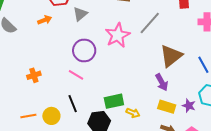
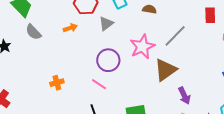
brown triangle: (171, 56) -> (166, 70), moved

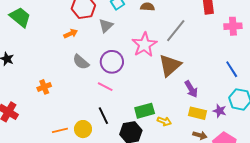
gray semicircle: (33, 32) -> (81, 62), moved
orange cross: (57, 83) -> (44, 87), moved

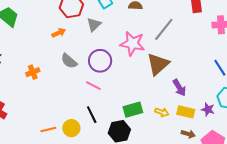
pink star: (144, 45) -> (132, 44), turned -30
orange cross: (44, 87) -> (33, 72), moved
yellow arrow: (164, 121) -> (162, 112), moved

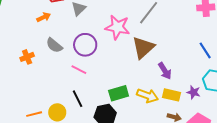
orange cross: (33, 72) -> (27, 57), moved
yellow arrow: (162, 112) -> (147, 96), size x1.5

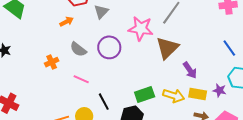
pink line: (79, 70) -> (81, 79), moved

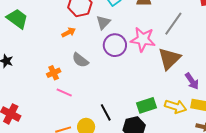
purple circle: (109, 47) -> (115, 45), moved
pink line: (81, 79) -> (64, 92), moved

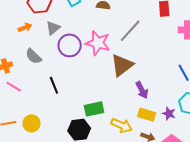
gray triangle: (103, 22) -> (53, 28), moved
yellow arrow: (176, 107) -> (122, 125), moved
black line: (106, 112) -> (54, 85), moved

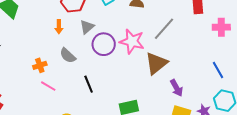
orange arrow: (25, 27) -> (59, 27), turned 112

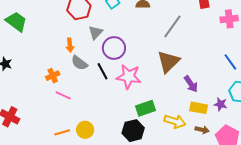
orange arrow: (59, 27) -> (70, 45), moved
pink star: (132, 41) -> (129, 77), moved
black line: (89, 84) -> (103, 71), moved

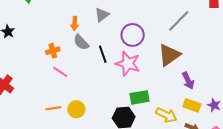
purple circle: (114, 48) -> (133, 35), moved

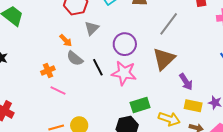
orange arrow: (75, 23) -> (66, 40), turned -40

